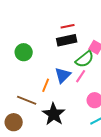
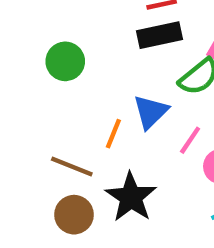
pink line: (81, 76) -> (190, 140), moved
brown circle: (14, 122) -> (74, 215), moved

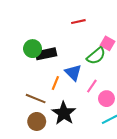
black rectangle: (159, 35) -> (46, 54), moved
blue triangle: (151, 112) -> (73, 73), turned -30

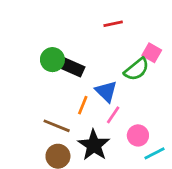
black rectangle: (46, 54) -> (70, 67), turned 36
pink line: (92, 86) -> (113, 115), moved
pink circle: (106, 99) -> (138, 135), moved

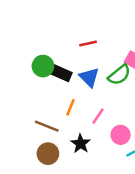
red line: (113, 24) -> (88, 44), moved
blue triangle: (106, 91) -> (89, 77), moved
black star: (94, 145) -> (80, 144), size x0.7

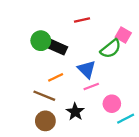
blue triangle: (89, 77) -> (87, 69), moved
orange line: (70, 107) -> (56, 77), moved, turned 42
pink line: (98, 116) -> (91, 87), turned 35

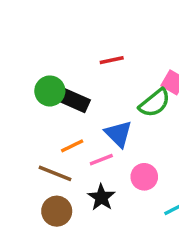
pink line: (91, 87) -> (101, 160), moved
pink circle: (112, 104) -> (144, 177), moved

